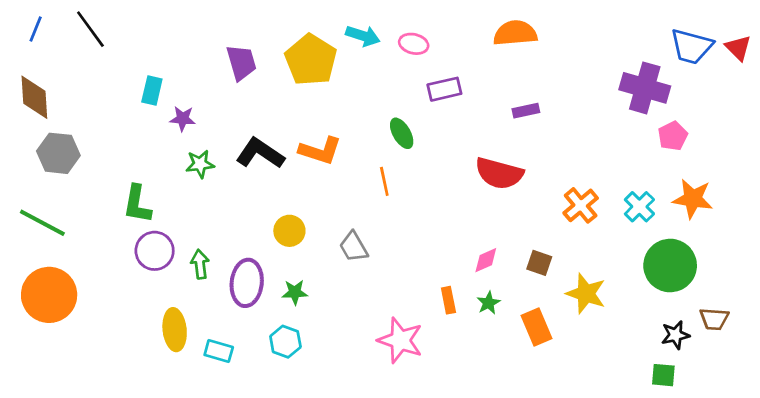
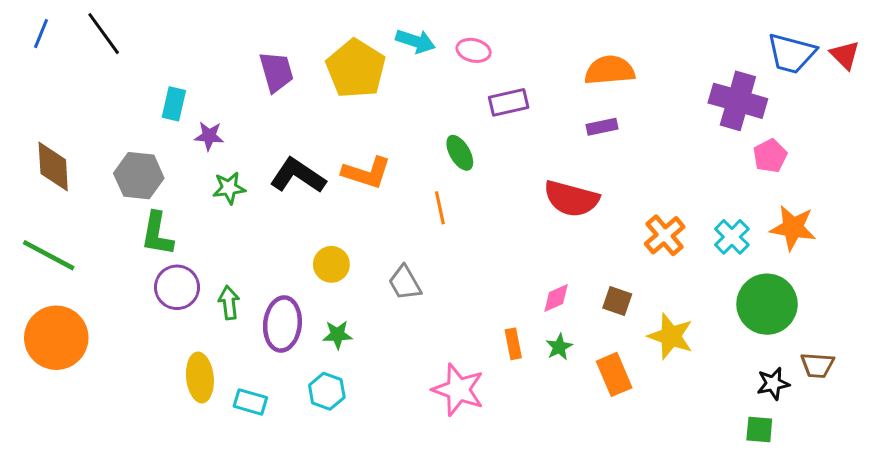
orange semicircle: (515, 33) -> (610, 70), moved
brown diamond: (34, 97) -> (53, 167), moved
gray hexagon: (58, 153) -> (139, 176), moved

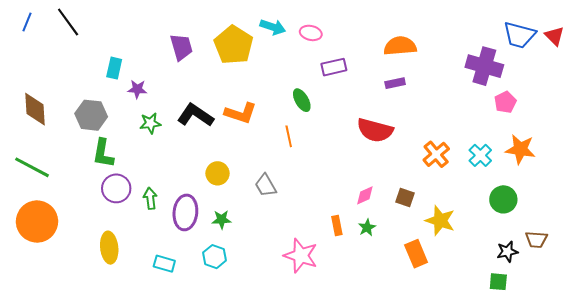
green circle: (767, 304) -> (503, 199), size x0.7
orange rectangle: (614, 374) -> (416, 254), moved
yellow ellipse: (200, 377) -> (109, 248), moved

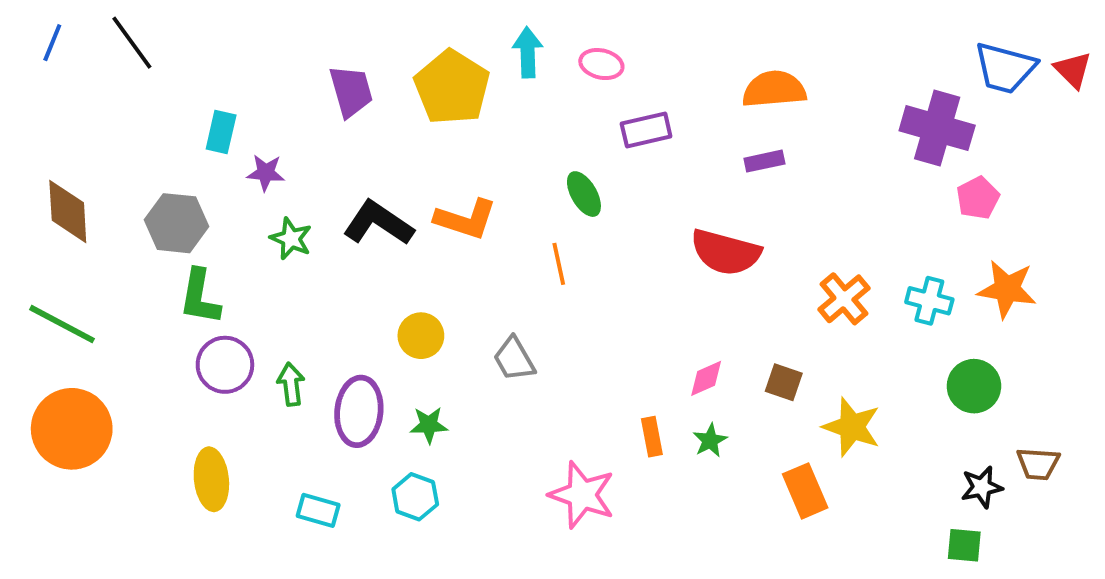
cyan arrow: (273, 27) -> (528, 52), turned -110
green star: (150, 123) -> (291, 239), turned 30
cyan cross: (480, 155) -> (929, 301), turned -30

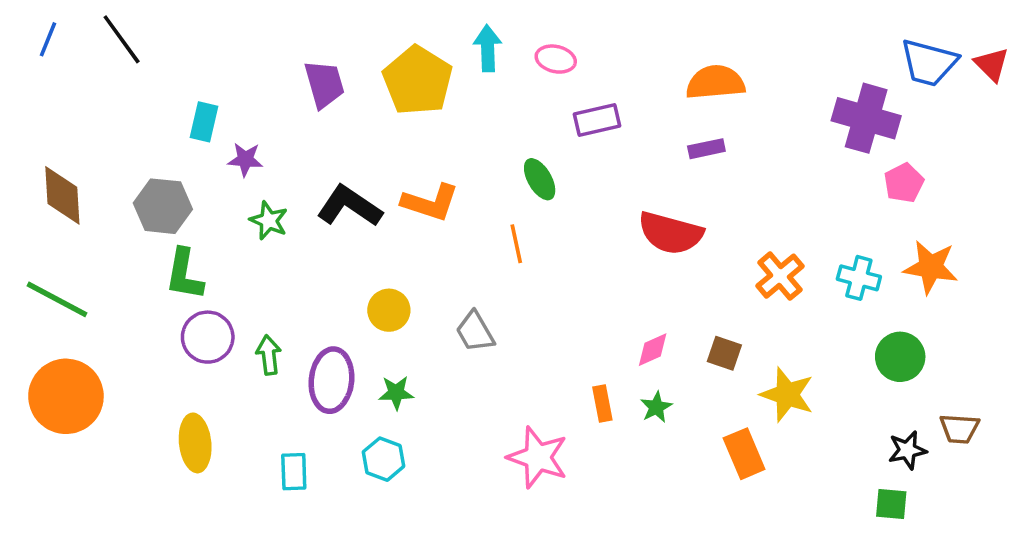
cyan rectangle: (318, 510) -> (294, 472), turned 72

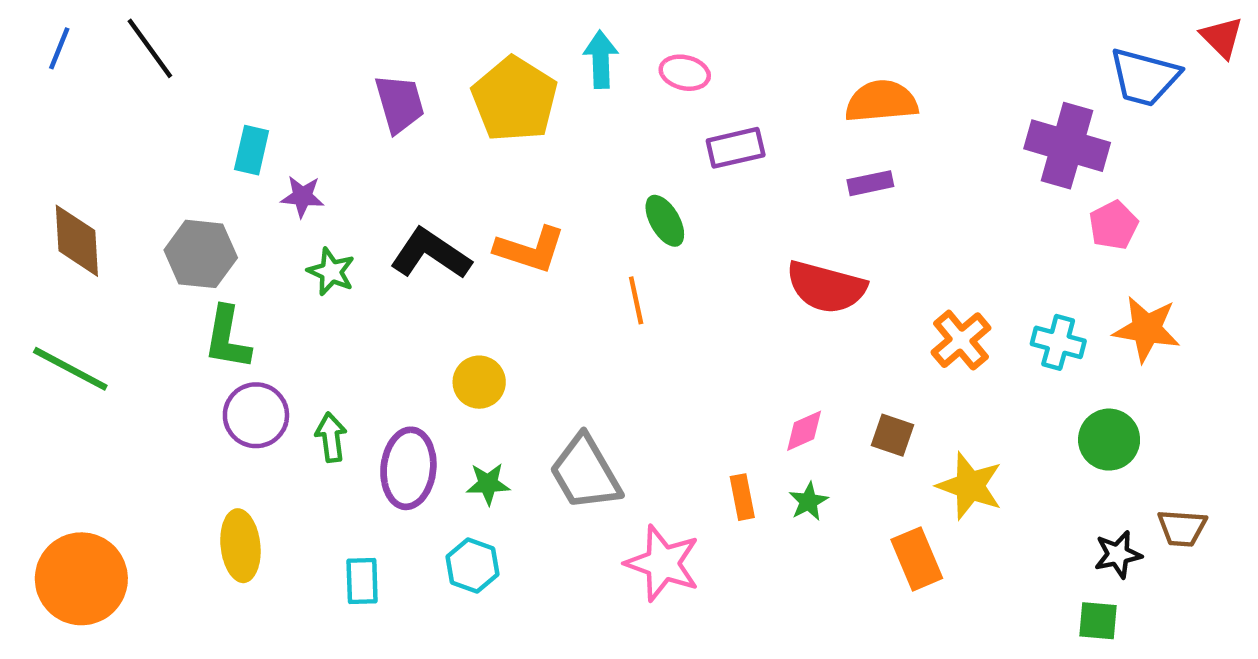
red triangle: (992, 64) -> (1222, 37), moved
gray trapezoid: (475, 332) -> (585, 473), moved, size x1.5
orange circle: (66, 396) -> (81, 579), moved

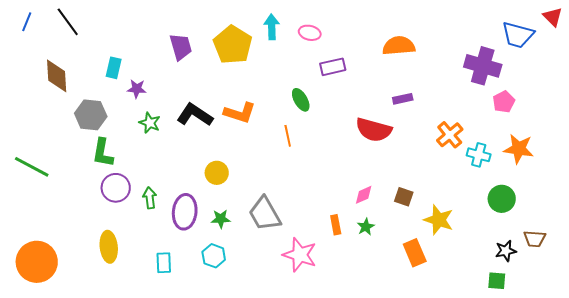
purple rectangle: (870, 183) -> (403, 99), moved
brown diamond: (77, 241) -> (57, 76), moved
orange cross: (961, 340) -> (450, 135), moved

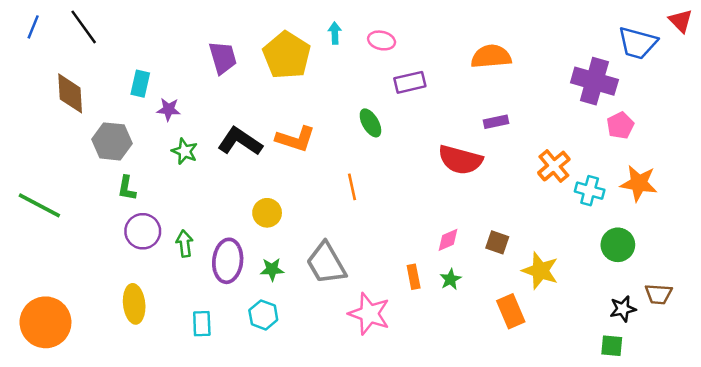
cyan arrow: (272, 27) -> (335, 33), size x0.7
orange line: (288, 136) -> (352, 187), moved
green L-shape: (103, 153) -> (127, 188), size x0.7

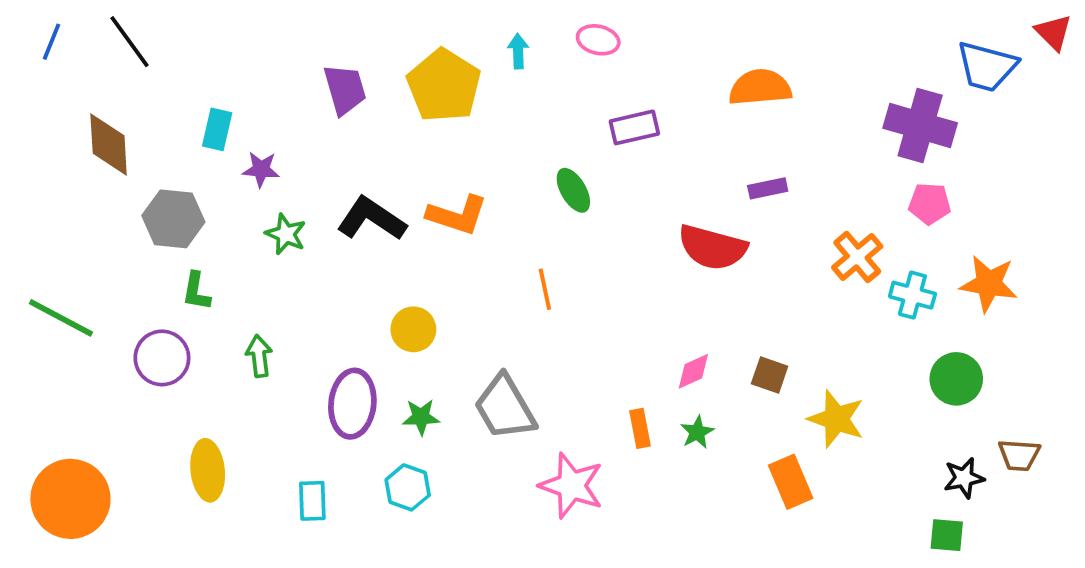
pink ellipse: (382, 40) -> (598, 40), moved
pink pentagon: (620, 125) -> (930, 204), moved, turned 30
purple circle: (143, 231) -> (162, 358), moved
green arrow: (185, 244) -> (259, 356), moved

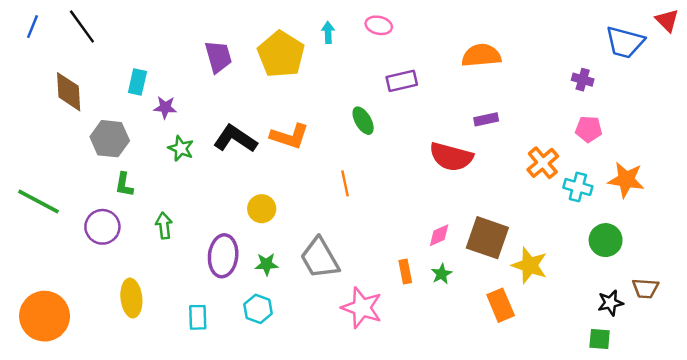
purple cross: (920, 126) -> (583, 80), size x0.5
brown square: (770, 375) -> (487, 238), size x1.8

